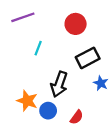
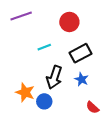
cyan line: (38, 48) -> (44, 47), moved, turned 48
blue star: (101, 83) -> (81, 79), moved
red semicircle: (77, 117) -> (93, 107), moved, turned 96

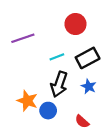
purple line: (21, 16) -> (23, 38), moved
cyan line: (44, 47) -> (57, 57), moved
red semicircle: (93, 107) -> (82, 121), moved

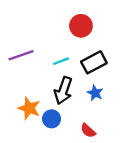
purple line: (23, 38) -> (21, 55), moved

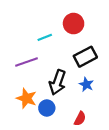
purple line: (21, 55) -> (26, 62), moved
cyan line: (61, 61) -> (45, 37), moved
red semicircle: (88, 131) -> (80, 119), turned -104

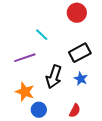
red circle: (74, 24) -> (77, 13), moved
cyan line: (45, 37) -> (42, 35), turned 64
blue circle: (47, 108) -> (39, 110), moved

